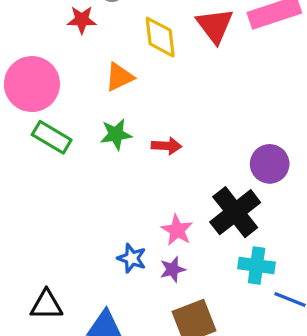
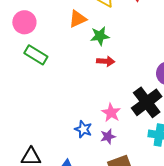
pink circle: (32, 84) -> (24, 22), size x0.7
green star: (116, 134) -> (100, 36), moved

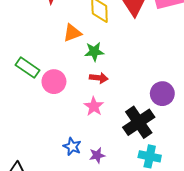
pink circle: (24, 22) -> (54, 82), moved
pink star: (111, 113) -> (94, 106), moved

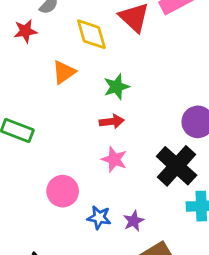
green star: (94, 52) -> (116, 87), moved
pink circle: (54, 82) -> (63, 191), moved

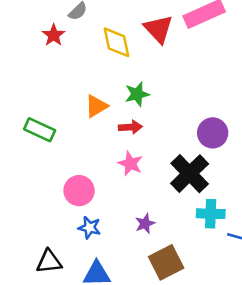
red star: (25, 31) -> (54, 35), turned -30
orange triangle: (64, 72) -> (96, 106), moved
blue star: (99, 218) -> (89, 228), moved

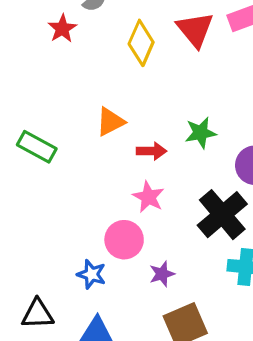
yellow diamond: (116, 42) -> (141, 43), turned 32
green star: (137, 94) -> (201, 133), moved
pink circle: (79, 191) -> (124, 240), moved

